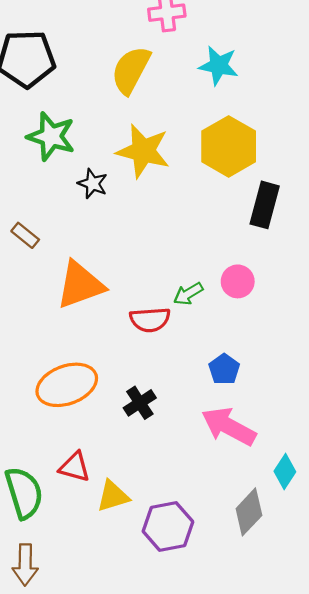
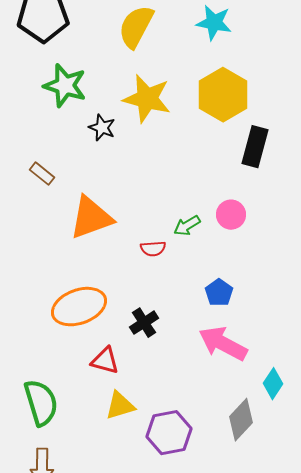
red semicircle: (150, 320) -> (153, 249), size x0.7
red triangle: (75, 467) -> (105, 361), moved

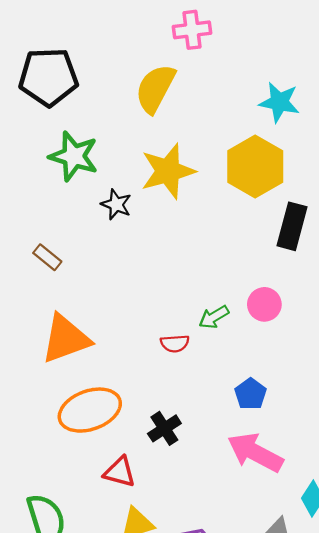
cyan star: (214, 23) -> (279, 102), moved
yellow star: (147, 99) -> (168, 171), turned -30
orange triangle: (91, 218) -> (66, 339), moved

